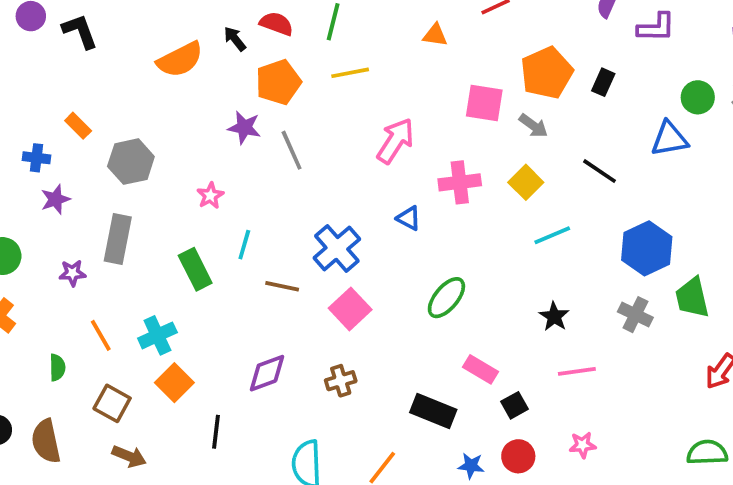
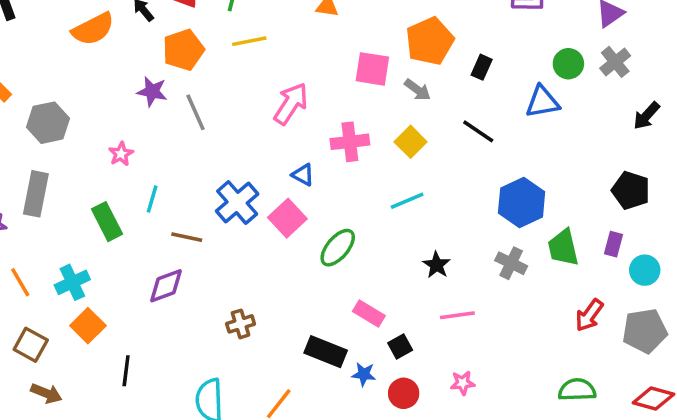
black rectangle: (603, 82) -> (482, 67), moved
cyan line: (552, 235) -> (407, 201), moved
pink square: (350, 309) -> (287, 218), moved
purple diamond: (267, 373) -> (166, 286), moved
blue star: (471, 466) -> (364, 374), moved

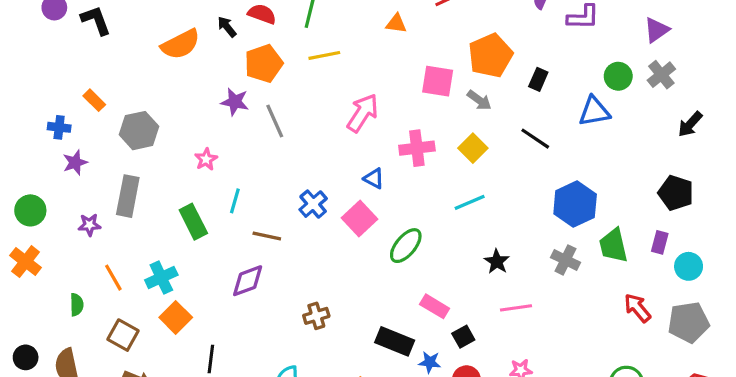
blue cross: (237, 202) -> (313, 204), size x0.7
red arrow: (589, 315) -> (637, 308), turned 104

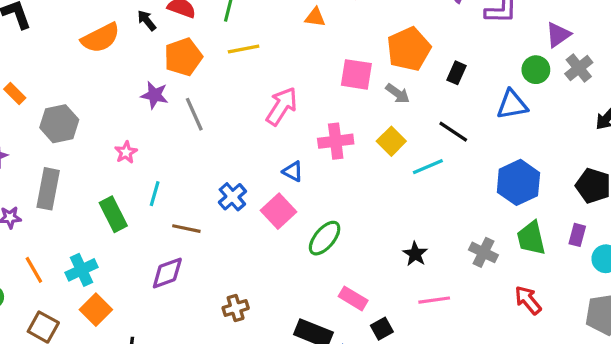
purple triangle: (657, 30) -> (558, 35), moved
cyan line: (470, 202) -> (428, 167), moved
blue hexagon: (575, 204) -> (518, 182), moved
red arrow: (637, 308) -> (528, 300), moved

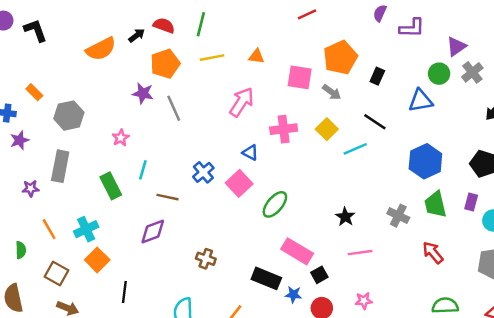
orange triangle: (315, 17) -> (256, 56), moved
black arrow: (147, 20) -> (137, 35), turned 91
pink rectangle: (353, 298) -> (297, 251), size x1.4
brown cross: (236, 308) -> (206, 259), turned 36

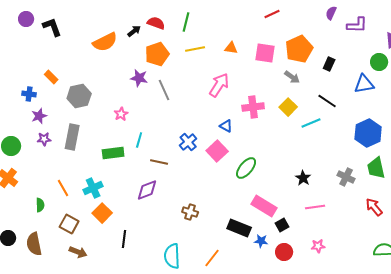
pink square: (300, 77) -> (265, 53), moved
green rectangle: (111, 186) -> (113, 153), turned -70
purple star: (31, 188) -> (44, 139), moved

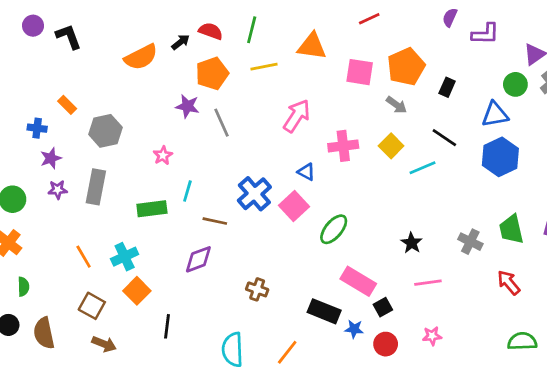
orange triangle: (231, 48) -> (312, 46), moved, size x1.6
blue hexagon: (368, 133) -> (500, 157), moved
blue cross: (188, 142) -> (254, 194), size x1.4
green semicircle: (40, 205) -> (23, 287), moved

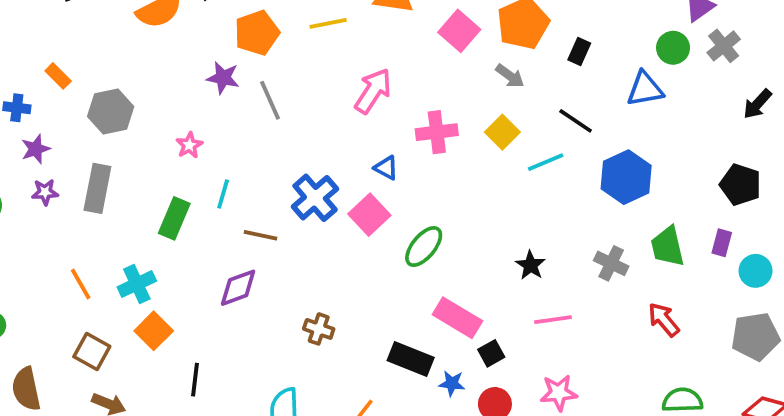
pink square: (360, 72) -> (459, 31), turned 32
blue hexagon: (500, 157) -> (626, 177), moved
green rectangle: (152, 209) -> (174, 218), turned -60
pink star: (432, 336) -> (559, 393), size x1.4

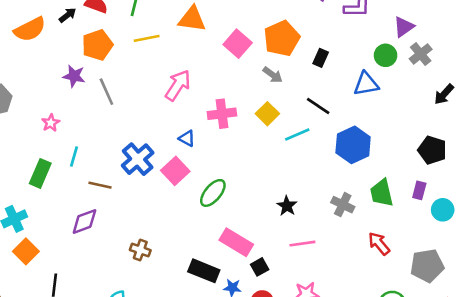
gray pentagon: (756, 336) -> (427, 266), moved

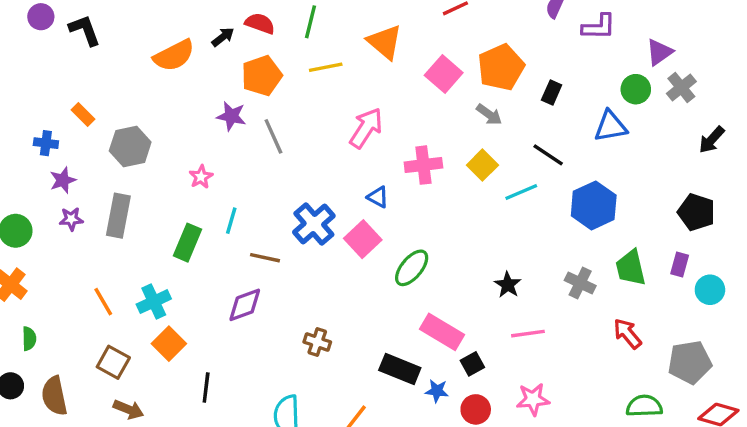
orange triangle: (192, 19) -> (385, 42), turned 32

